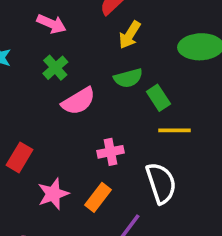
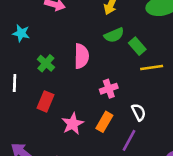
green cross: (55, 68) -> (46, 63), moved
pink semicircle: (79, 101) -> (81, 56), turned -50
white semicircle: (161, 183) -> (139, 112), moved, size x0.6

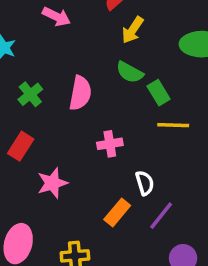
green semicircle: (114, 35) -> (130, 72), turned 42
orange rectangle: (104, 122) -> (117, 213), moved
purple line: (129, 140) -> (161, 216), moved

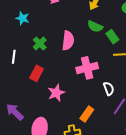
pink cross: (110, 144) -> (87, 68), size x1.5
orange rectangle: (117, 213) -> (87, 114), moved

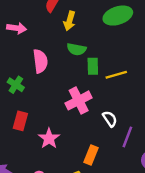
green rectangle: (112, 37) -> (93, 66), moved, turned 48
pink semicircle: (68, 41) -> (40, 61), moved

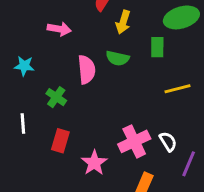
green semicircle: (77, 49) -> (117, 58), moved
green rectangle: (93, 66) -> (157, 47), moved
pink cross: (79, 100) -> (134, 141), moved

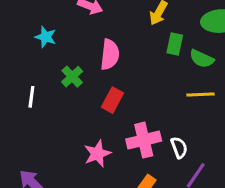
green rectangle: (157, 47) -> (175, 44), moved
green semicircle: (117, 58) -> (202, 59), moved
red rectangle: (60, 141) -> (112, 100), moved

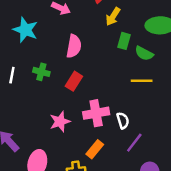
cyan star: (46, 37) -> (25, 30), size x1.5
green cross: (72, 77) -> (41, 72), moved, turned -35

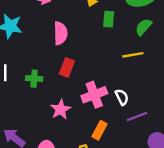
green semicircle: (144, 53) -> (143, 27), moved, turned 114
green cross: (41, 72) -> (34, 79), moved
purple line: (134, 143) -> (137, 117), turned 42

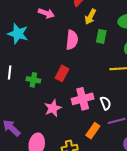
pink semicircle: (60, 33) -> (72, 40), moved
orange rectangle: (100, 130) -> (93, 131), moved

